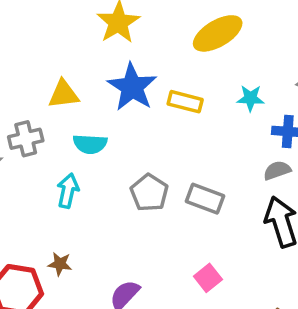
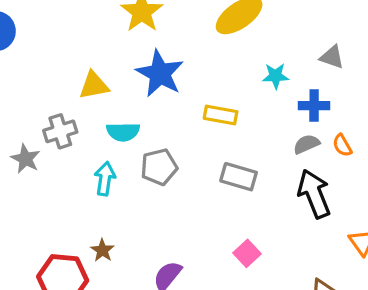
yellow rectangle: (185, 102) -> (221, 115), moved
gray pentagon: (149, 193) -> (159, 167), moved, turned 30
brown star: (60, 264) -> (102, 250), turned 30

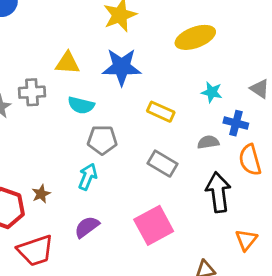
blue star: (160, 74) -> (122, 67), turned 30
gray semicircle: (306, 144) -> (208, 142), moved
orange semicircle: (342, 145) -> (250, 160), size x1.6
cyan arrow: (105, 179) -> (88, 177), moved
pink square: (247, 253) -> (154, 225), size x1.8

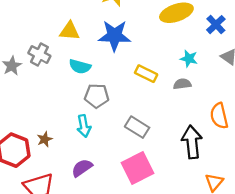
gray cross: (32, 92) -> (39, 55), turned 30
blue cross: (236, 123) -> (216, 25), moved, turned 30
gray semicircle: (208, 142) -> (182, 84), moved
gray rectangle: (162, 164) -> (137, 127), moved
cyan arrow: (88, 177) -> (84, 126), turned 145

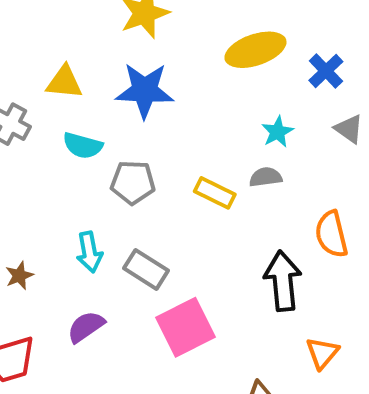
cyan star: (189, 59) -> (277, 132), turned 30
yellow rectangle: (146, 74) -> (215, 193), moved
gray pentagon: (97, 96) -> (133, 182), moved
gray rectangle: (137, 127) -> (146, 269), moved

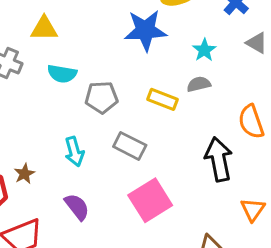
blue star: (145, 90) -> (145, 30), moved
gray rectangle: (146, 269) -> (130, 146), moved
purple semicircle: (86, 327) -> (77, 207), turned 92

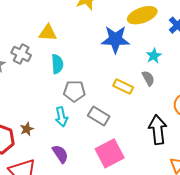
cyan semicircle: (62, 74) -> (57, 64), turned -108
gray semicircle: (199, 84) -> (148, 78), turned 70
gray pentagon: (101, 97) -> (74, 91), moved

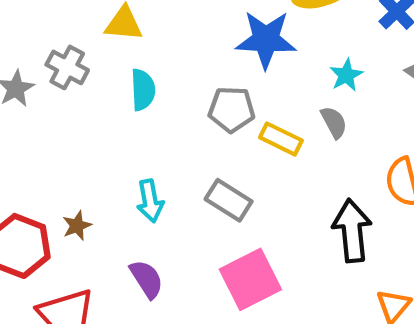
gray pentagon: (74, 91) -> (232, 109), moved

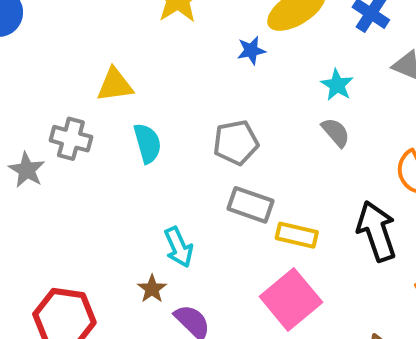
blue star: (266, 39) -> (251, 50), moved, size x0.5
yellow rectangle: (281, 139) -> (297, 235), moved
gray rectangle: (229, 200) -> (250, 205), moved
brown star: (77, 226) -> (152, 289), moved

